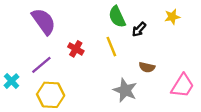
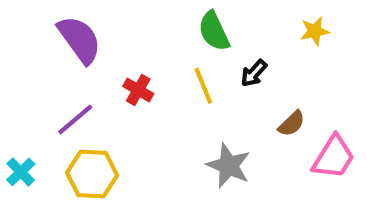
black arrow: (139, 29) -> (254, 73), moved
brown semicircle: (147, 67) -> (292, 124), moved, turned -56
cyan cross: (11, 81) -> (21, 172), moved

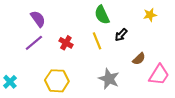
purple semicircle: (79, 40) -> (38, 19), size x0.7
purple line: (75, 119) -> (34, 43), moved
yellow hexagon: (92, 174) -> (57, 81), moved

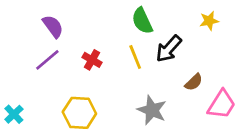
black arrow: (121, 35) -> (169, 49), size x1.5

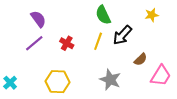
yellow line: (135, 57) -> (98, 41), turned 42

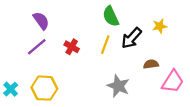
yellow star: (152, 15) -> (160, 26), moved
brown semicircle: (141, 59) -> (151, 64), turned -144
yellow hexagon: (58, 82) -> (44, 88), moved

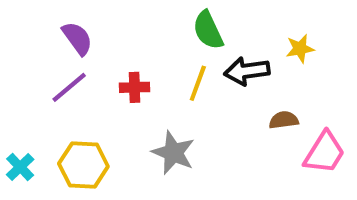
black arrow: (131, 38) -> (247, 71), turned 40
red cross: (72, 47) -> (135, 87), turned -32
gray star: (118, 86) -> (173, 153), moved

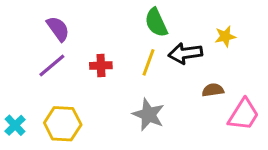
gray star: (173, 153) -> (149, 115), moved

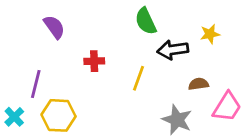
yellow line: (149, 62) -> (139, 78), moved
purple line: (52, 66) -> (36, 84), moved, turned -36
gray star: (149, 115) -> (177, 120), moved

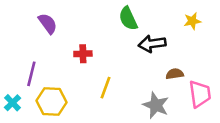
yellow star: (210, 34) -> (192, 21), moved
yellow line: (139, 78) -> (106, 88), moved
pink trapezoid: (227, 107) -> (200, 94), turned -40

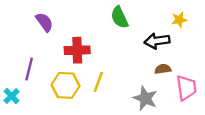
black arrow: (152, 44) -> (157, 41), moved
red cross: (83, 54) -> (77, 50), size x1.5
yellow hexagon: (51, 101) -> (66, 85), moved

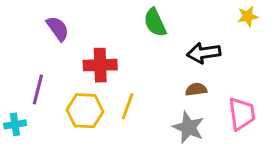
yellow star: (179, 20) -> (248, 16), moved
brown semicircle: (163, 69) -> (196, 89), moved
cyan cross: (12, 96) -> (15, 124), turned 35

